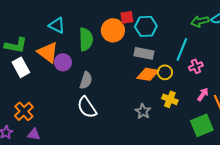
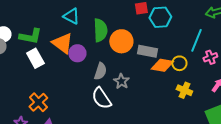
orange circle: (113, 30) -> (121, 41), moved
gray rectangle: (144, 53) -> (147, 51), moved
gray star: (143, 111) -> (121, 81), moved

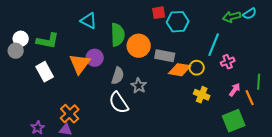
orange triangle: (62, 43) -> (80, 64), moved, turned 30
white rectangle: (35, 58) -> (45, 72), moved
orange cross: (38, 102) -> (70, 114), moved

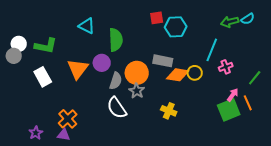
orange circle: (139, 46) -> (137, 73), moved
purple circle: (95, 58) -> (102, 63), moved
green line: (259, 82) -> (255, 78), moved, turned 35
yellow cross: (202, 95) -> (169, 111), moved
green square: (234, 121) -> (229, 110), moved

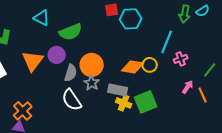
green arrow: (230, 22) -> (185, 14), turned -66
green semicircle: (116, 40) -> (71, 32), turned 70
gray rectangle: (163, 61) -> (118, 90), moved
green square: (229, 110) -> (146, 102), moved

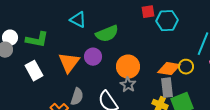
gray semicircle: (71, 73) -> (77, 97), moved
gray rectangle: (118, 90) -> (167, 88), moved, turned 72

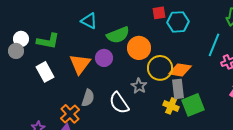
orange circle: (128, 67) -> (139, 48), moved
yellow circle: (186, 67) -> (160, 68), moved, size x1.6

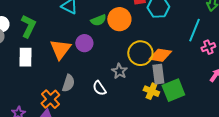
green semicircle: (118, 35) -> (98, 20), size x0.7
green L-shape: (48, 41) -> (28, 26), turned -75
orange circle: (139, 48) -> (119, 19), moved
white rectangle: (45, 72) -> (25, 57), turned 30
white semicircle: (119, 103) -> (99, 88), size x0.7

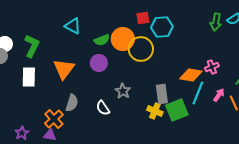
cyan line: (194, 30) -> (198, 93), moved
purple circle: (84, 43) -> (99, 63), moved
yellow circle: (140, 53) -> (141, 49), moved
orange diamond: (160, 55) -> (191, 75), moved

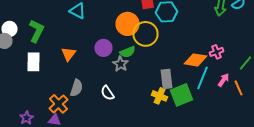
green semicircle: (102, 40) -> (128, 52), moved
orange triangle: (64, 69) -> (68, 54), size x0.7
gray star: (123, 91) -> (120, 64), moved

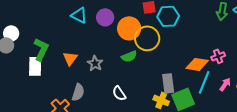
green L-shape: (36, 31) -> (41, 49), moved
purple circle: (104, 48) -> (105, 17), moved
gray star: (120, 64) -> (95, 63), moved
white semicircle: (108, 93) -> (119, 93), moved

